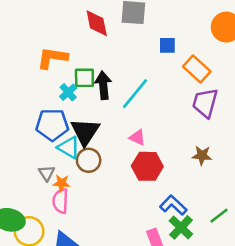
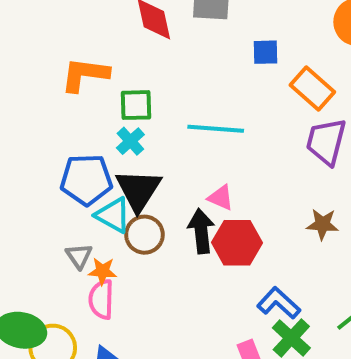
black arrow: (103, 85) -> (201, 231), moved
cyan cross: (68, 92) -> (130, 141), moved
cyan line: (135, 94) -> (216, 129), turned 56

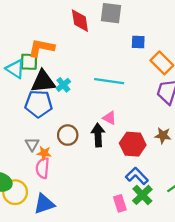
green square: (136, 105) -> (29, 62), moved
black triangle: (138, 190) -> (43, 82), moved, turned 48
cyan triangle: (113, 215) -> (15, 69), moved
red hexagon: (237, 243) -> (133, 144), moved

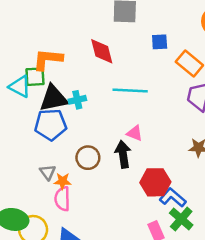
red diamond: (80, 21) -> (102, 51), moved
cyan cross: (63, 85) -> (77, 100), turned 32
red hexagon: (133, 144) -> (155, 182), moved

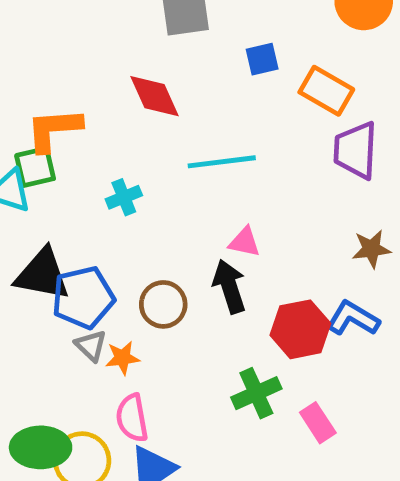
black triangle: (54, 98) -> (42, 274), moved, turned 32
blue pentagon: (51, 125) -> (83, 298), moved
blue L-shape: (173, 198) -> (353, 318), moved
pink semicircle: (62, 199) -> (132, 418), moved
green cross: (181, 219) -> (256, 393), moved, turned 35

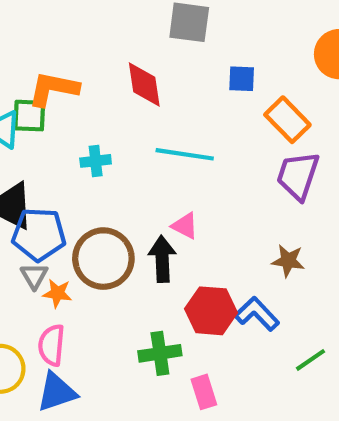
brown circle: (163, 304) -> (103, 259), size x1.5

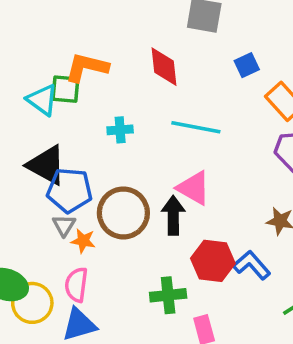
blue square: (242, 79) -> (247, 65), turned -30
pink triangle: (185, 226) -> (194, 188), size x1.5

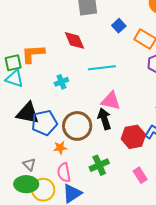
green square: (65, 89) -> (13, 63), moved
gray triangle: (64, 225) -> (29, 164), moved
green cross: (168, 295) -> (99, 165), moved

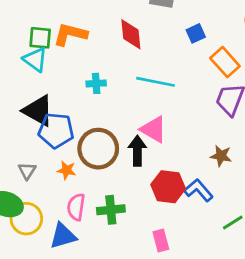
gray triangle: (29, 164) -> (27, 171), moved
pink semicircle: (64, 172) -> (76, 207), moved

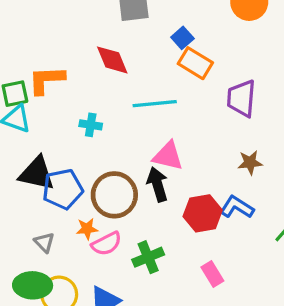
orange rectangle: (225, 62) -> (195, 63), moved
cyan cross: (96, 83) -> (91, 125), turned 30
pink semicircle: (76, 207) -> (107, 244), moved, turned -108

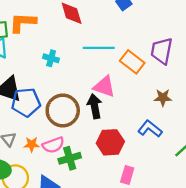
orange rectangle: (195, 63) -> (132, 62), moved
red hexagon: (203, 213) -> (110, 142), moved
orange star: (87, 229) -> (32, 144), moved
green cross: (148, 257) -> (70, 158), moved
pink rectangle: (212, 274) -> (127, 175), turned 42

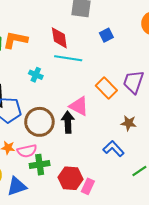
cyan line: (99, 48) -> (68, 58), moved
red hexagon: (110, 142) -> (70, 178), moved

